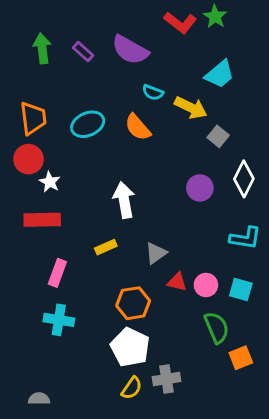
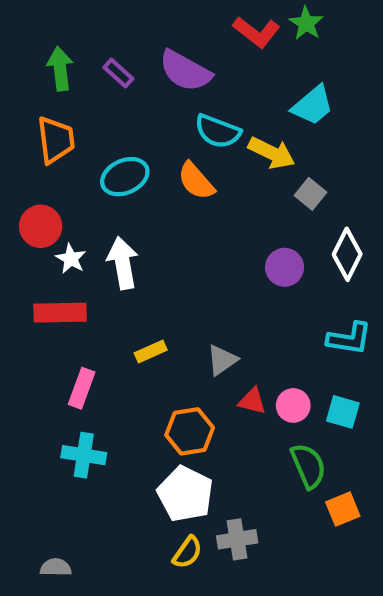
cyan semicircle: (153, 92) -> (218, 131), size x1.5
orange trapezoid: (33, 118) -> (56, 140), moved
white arrow: (124, 200) -> (123, 263), moved

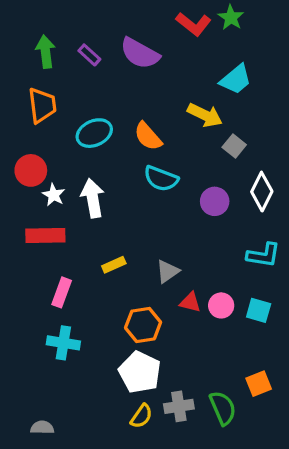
cyan semicircle: (218, 131) -> (161, 179), moved
green semicircle: (308, 466) -> (223, 408), moved

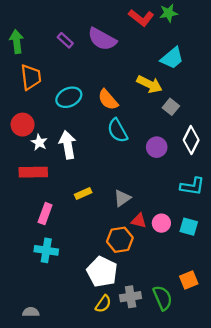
green star: (231, 18) -> (169, 13), turned 30
green arrow: (45, 52) -> (17, 41), moved
cyan semicircle: (161, 179) -> (117, 131), turned 40
orange hexagon: (143, 325) -> (120, 240), moved

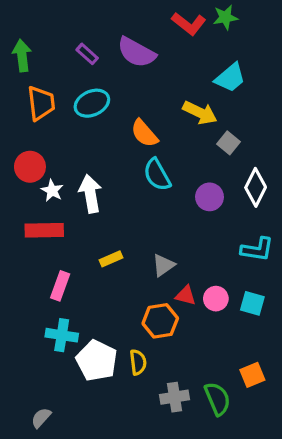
cyan ellipse: (69, 97) -> (92, 103), moved
white pentagon: (102, 272) -> (97, 361), moved
yellow semicircle: (103, 304) -> (138, 362), moved, turned -42
gray semicircle: (31, 312) -> (41, 418), turned -49

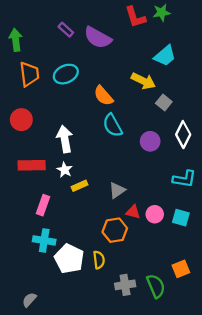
red L-shape: (189, 24) -> (135, 17), turned 35
purple rectangle: (87, 54) -> (66, 30), moved
white star: (52, 191) -> (65, 170), moved

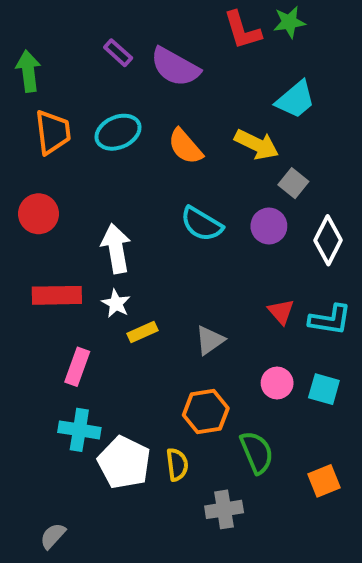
orange semicircle: (103, 96) -> (185, 146), moved
cyan semicircle: (113, 125) -> (202, 224), turned -30
purple circle: (150, 141) -> (269, 226), moved
red triangle: (133, 212) -> (281, 312), moved, turned 35
green semicircle: (156, 286) -> (257, 452), moved

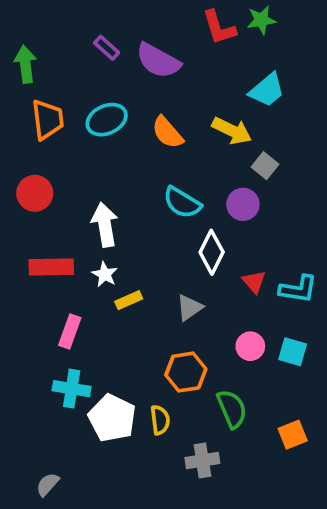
white diamond: (328, 240) -> (212, 252), moved

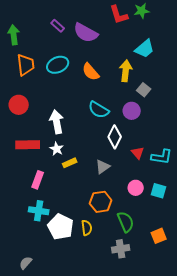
yellow arrow: (232, 131) -> (126, 71), turned -110
gray cross: (202, 460) -> (121, 249), moved

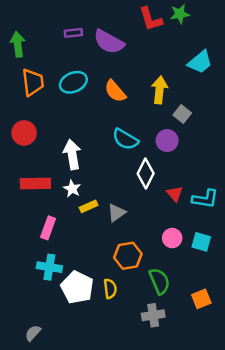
purple rectangle: (58, 26) -> (73, 33), turned -48
cyan trapezoid: (145, 49) -> (200, 62), moved
gray triangle: (103, 167) -> (116, 213), moved

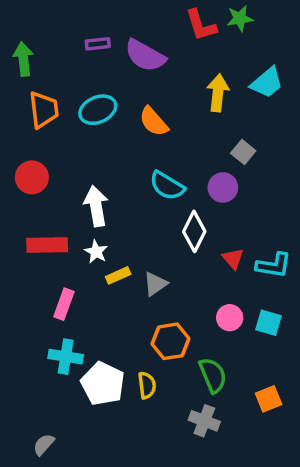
yellow arrow: (159, 90) -> (218, 93), moved
gray cross: (153, 315) -> (204, 421), turned 30

